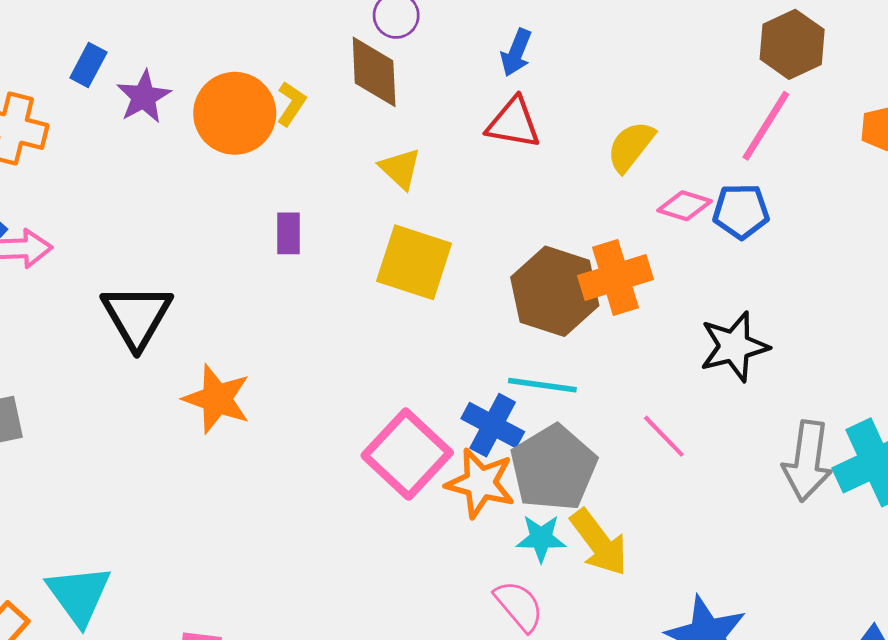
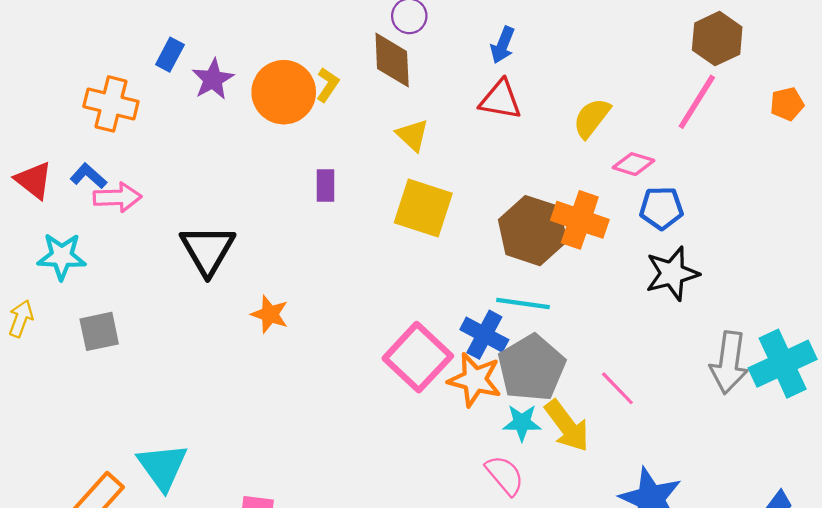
blue pentagon: (741, 211) -> (661, 208), moved
orange cross: (616, 278) -> (580, 220), turned 36
orange star: (217, 399) -> (270, 314), size x0.7
pink line: (664, 436) -> (617, 388), moved

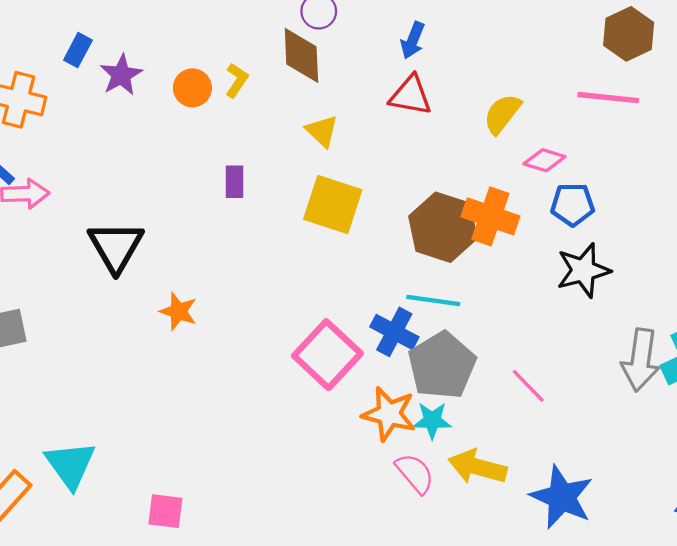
orange circle: (284, 92) -> (192, 88), size x0.6
pink line: (697, 102) -> (608, 98), turned 64
orange star: (475, 380) -> (389, 414), moved
yellow arrow: (567, 426) -> (477, 467), moved, turned 142

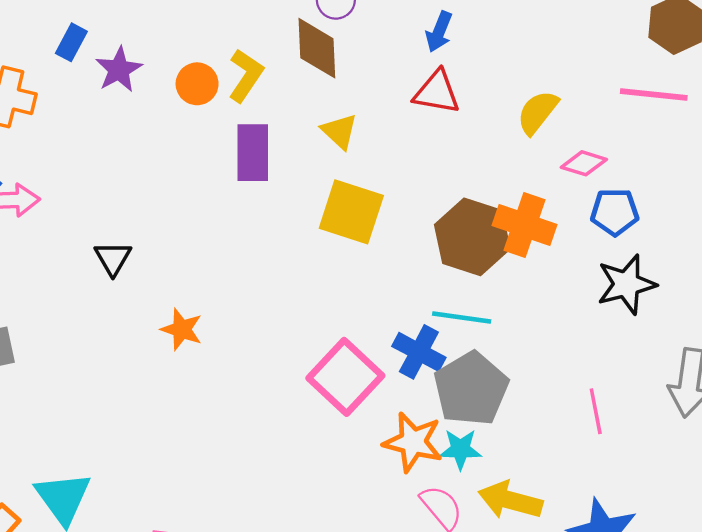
yellow L-shape: (237, 80) -> (246, 76), size x1.4
purple rectangle: (235, 182) -> (253, 153), moved, size x1.6
black triangle: (116, 247) -> (113, 258), size x0.6
pink line: (528, 386) -> (596, 411), moved, turned 33

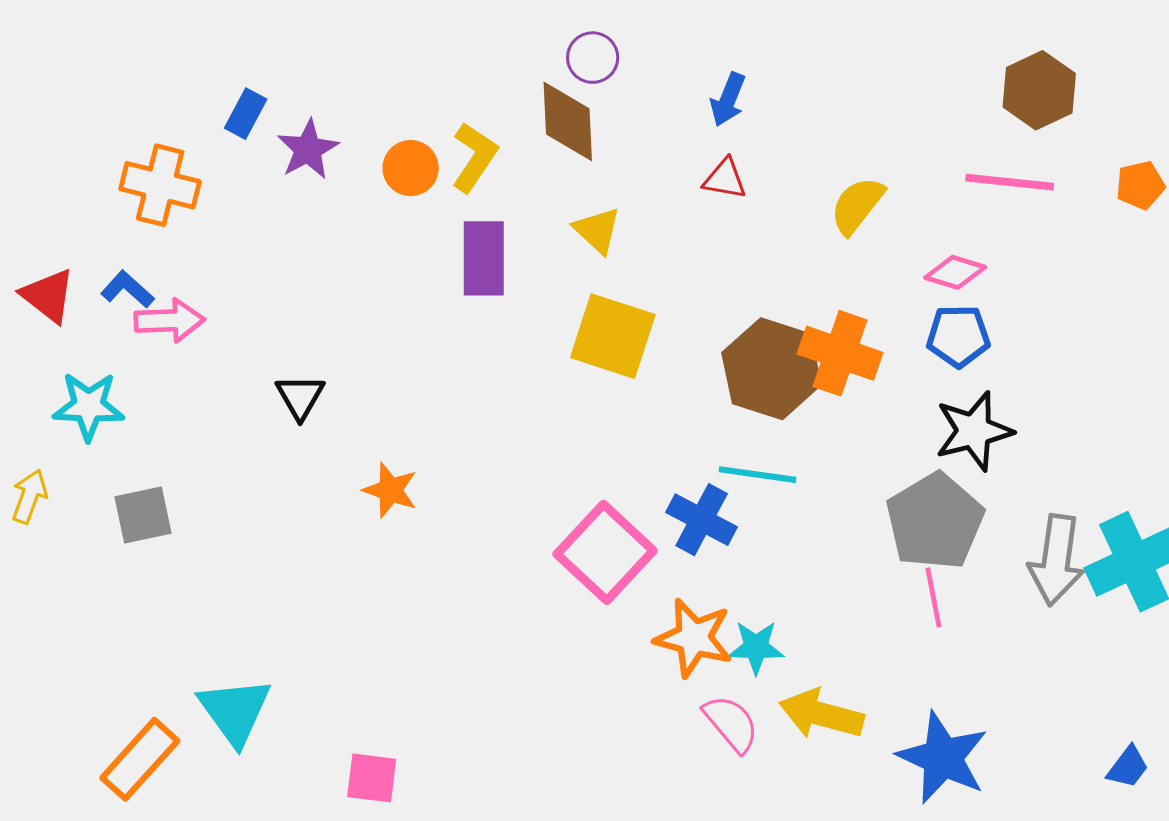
red triangle: (437, 92) -> (725, 179), size x0.7
pink diamond: (584, 163) -> (955, 272), moved
gray pentagon: (471, 389) -> (935, 521), moved

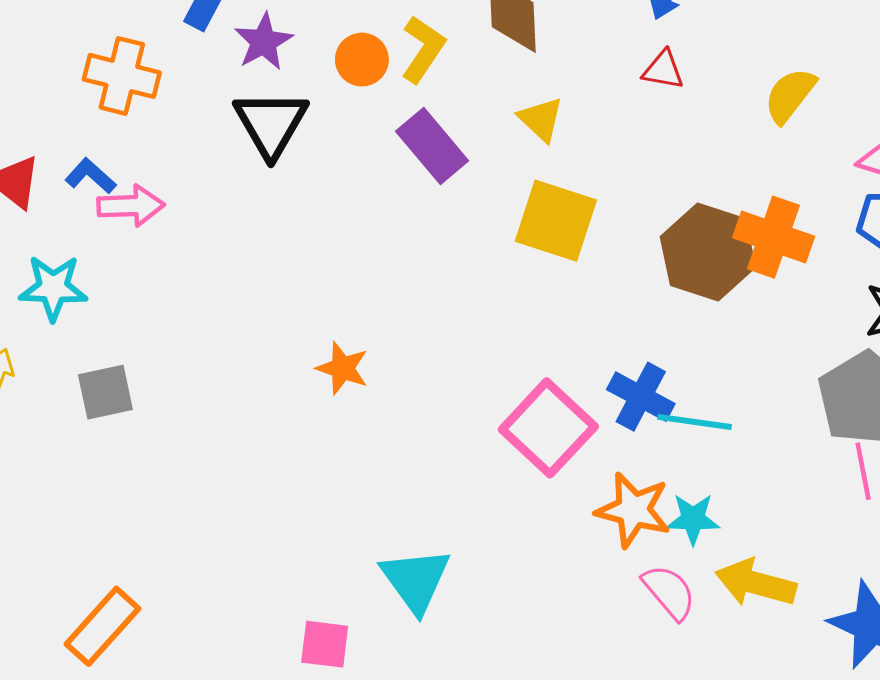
purple rectangle: (484, 258) -> (432, 146), turned -40
black triangle: (300, 397) -> (271, 124), moved, size x1.6
cyan line: (758, 475) -> (695, 422), moved
cyan triangle: (235, 711) -> (416, 580), moved

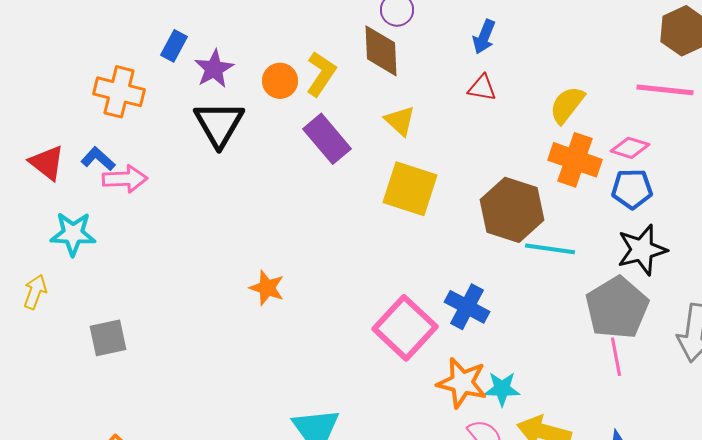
orange cross: (774, 237) -> (575, 160), moved
gray square: (105, 392) -> (108, 338), moved
cyan line: (695, 422) -> (550, 249), moved

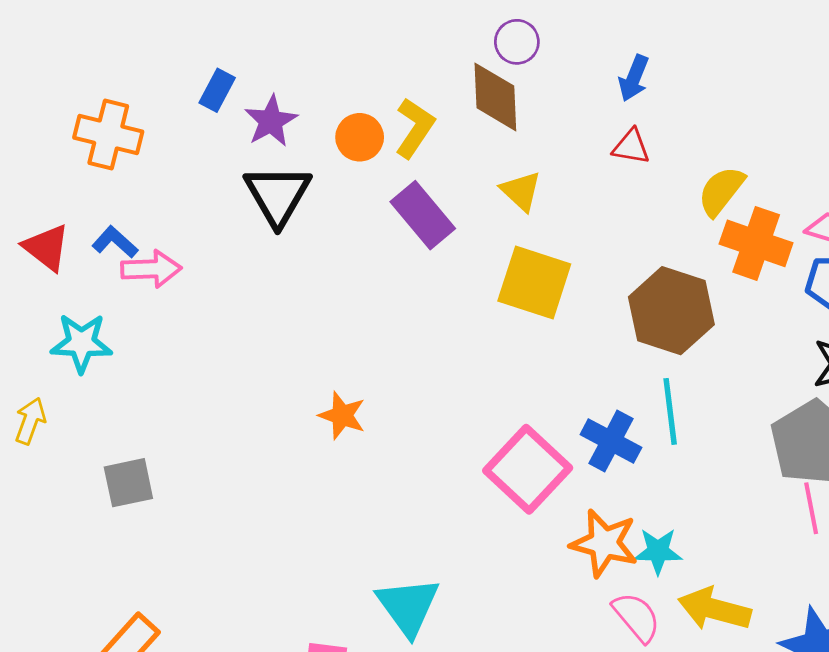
orange cross: (119, 92) -> (108, 135), moved
yellow semicircle: (567, 105) -> (721, 191), moved
cyan line: (550, 249) -> (670, 411), moved, turned 75

